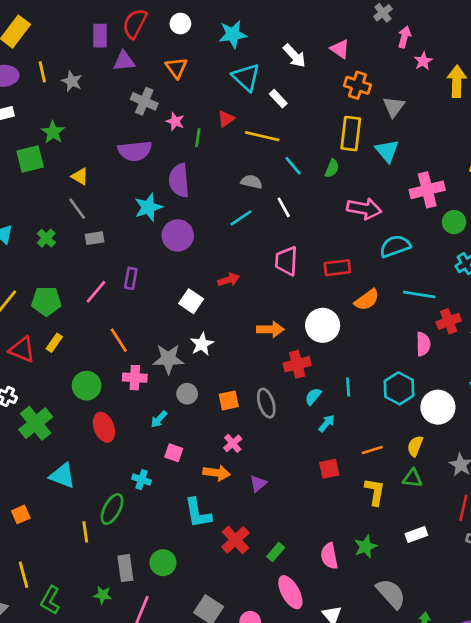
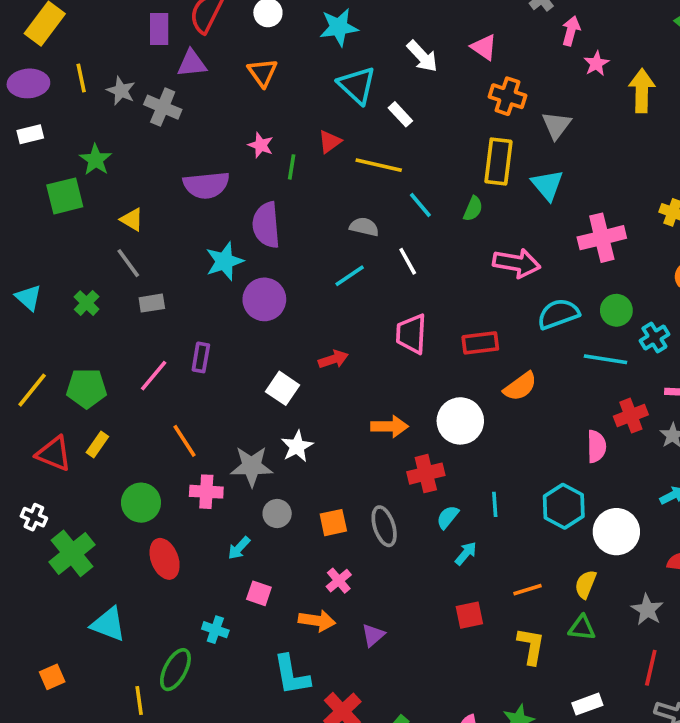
gray cross: (144, 101) -> (163, 107), moved
green circle: (454, 222) -> (616, 310), moved
cyan line: (419, 294) -> (605, 359), moved

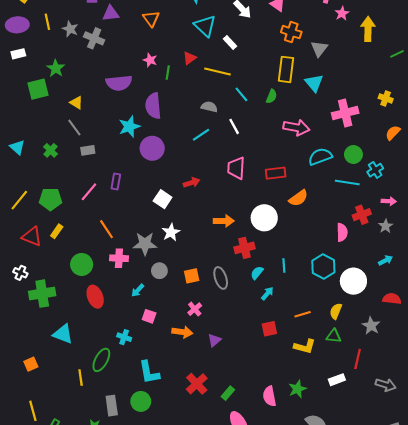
green cross: (72, 553) -> (42, 294), turned 30
yellow L-shape: (531, 646) -> (305, 346), turned 95
red line: (651, 668) -> (358, 359), moved
cyan L-shape: (292, 675) -> (149, 372), moved

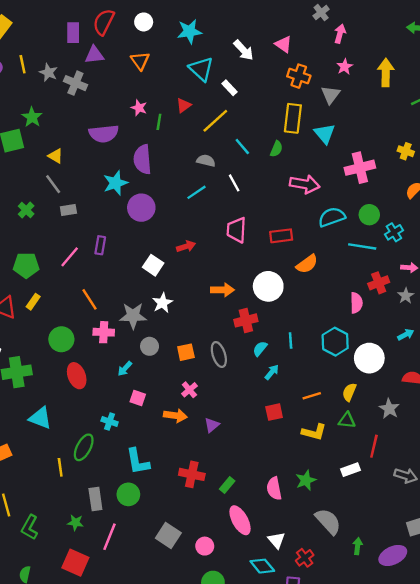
pink star: (342, 13) -> (345, 67), moved
yellow line: (218, 72) -> (215, 121), turned -55
red cross: (197, 384) -> (192, 474), turned -35

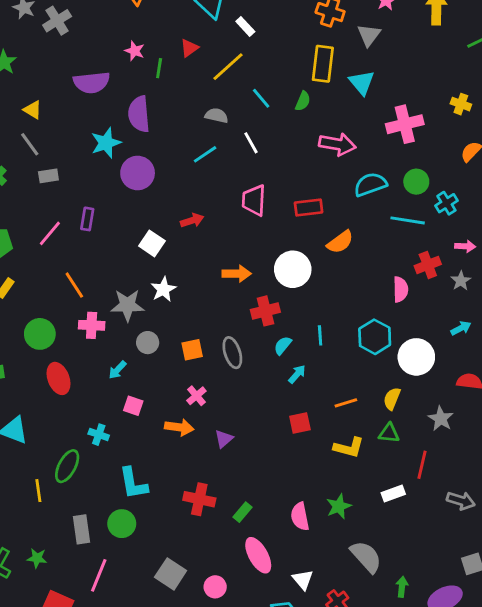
gray cross: (75, 83) -> (57, 21), turned 35
green star: (75, 523) -> (37, 558), moved

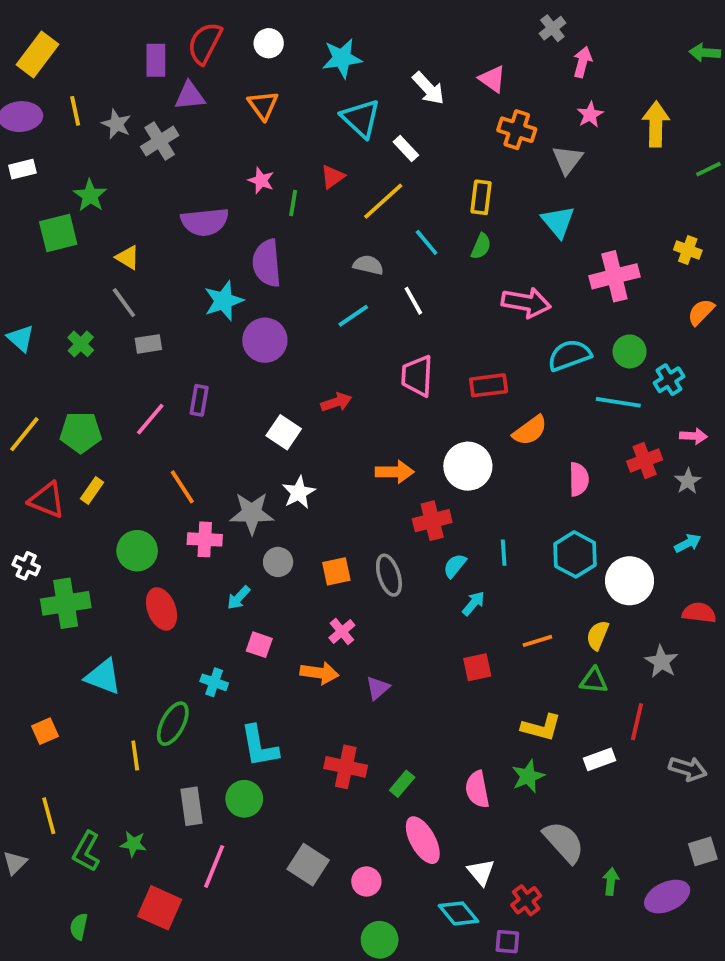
yellow rectangle: (323, 64) -> (481, 197), moved, size x0.7
pink semicircle: (401, 289) -> (579, 479), moved
yellow L-shape: (349, 447) -> (541, 727), moved

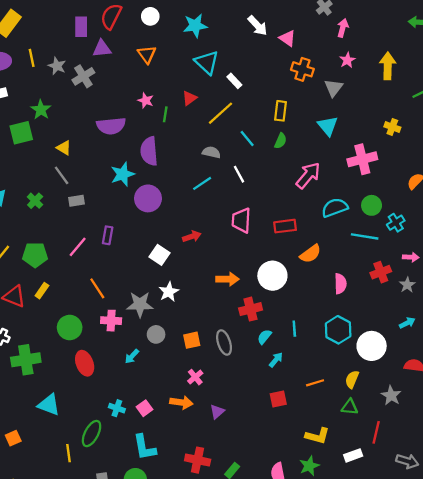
white arrow: (428, 88) -> (257, 26), moved
yellow cross: (688, 250) -> (392, 127), moved
pink arrow: (526, 303) -> (308, 175), turned -60
pink square: (259, 645) -> (145, 408), moved, turned 35

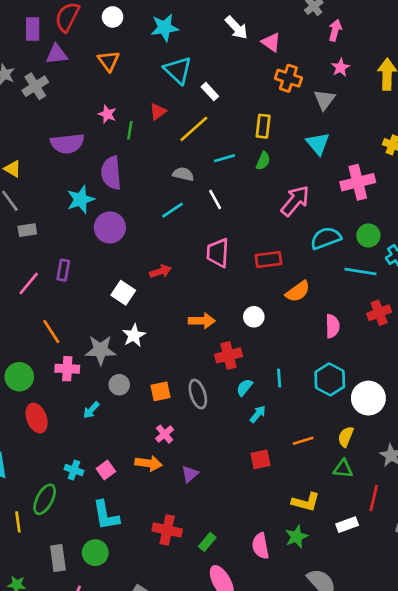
cyan line: (247, 139) -> (224, 158), turned -66
white circle: (272, 276) -> (254, 317), size x0.6

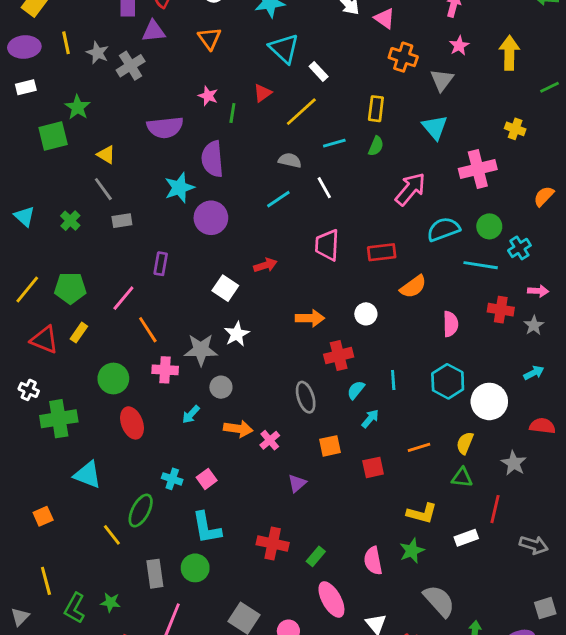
pink line: (29, 283) -> (123, 298), moved
red cross: (379, 313) -> (501, 310), turned 30
orange square: (161, 391) -> (330, 446), moved
orange arrow: (149, 463) -> (238, 429), moved
yellow line: (18, 522) -> (112, 535), turned -30

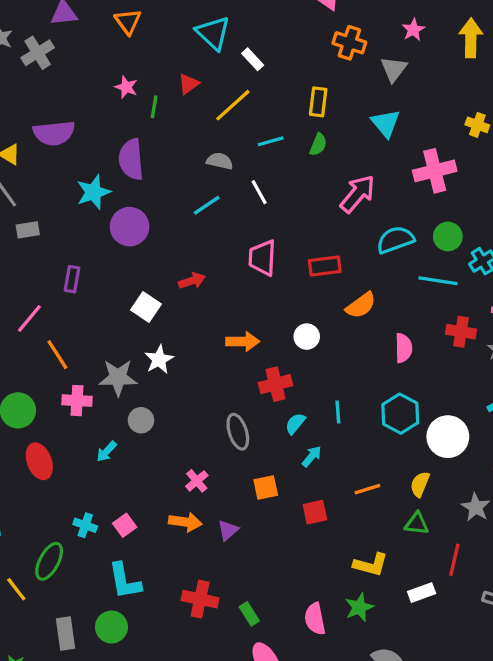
purple semicircle: (165, 127) -> (54, 133), moved
orange arrow: (238, 429) -> (185, 522), moved
green rectangle: (316, 556) -> (249, 614), turned -72

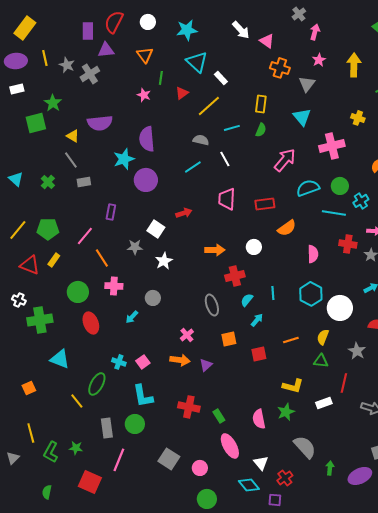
green line: (154, 107) -> (161, 78), moved
gray star: (118, 378) -> (135, 247), moved, size x0.7

